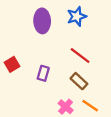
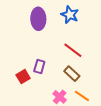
blue star: (77, 16) -> (70, 15), turned -30
red square: (12, 64) -> (23, 77), moved

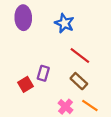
blue star: (70, 15) -> (64, 23), moved
purple ellipse: (38, 19) -> (23, 18), moved

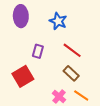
purple rectangle: (43, 73) -> (38, 51), moved
red square: (25, 84) -> (23, 76), size x1.5

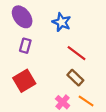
purple ellipse: (21, 16) -> (22, 17), turned -35
purple rectangle: (38, 51) -> (25, 46), moved

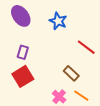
purple rectangle: (25, 46) -> (23, 52), moved
red line: (76, 53) -> (86, 47), moved

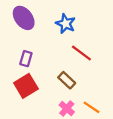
red line: (86, 47) -> (81, 53), moved
brown rectangle: (71, 73) -> (67, 80), moved

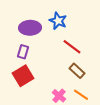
purple ellipse: (24, 18) -> (30, 28), moved, turned -55
brown rectangle: (67, 80) -> (77, 71), moved

